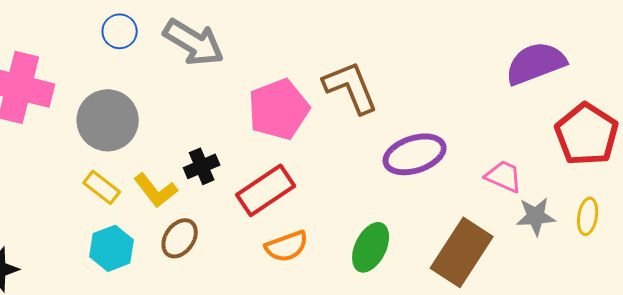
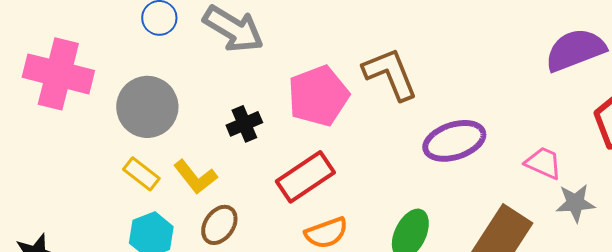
black cross: (202, 166) -> (244, 124), moved

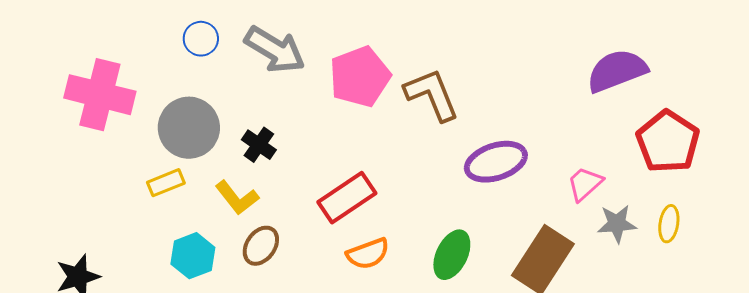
pink pentagon: (318, 96) -> (360, 77), moved
black cross: (244, 124) -> (259, 145), moved, turned -32
pink trapezoid: (543, 163) -> (585, 184), turned -66
yellow rectangle: (141, 174) -> (166, 183), moved, turned -60

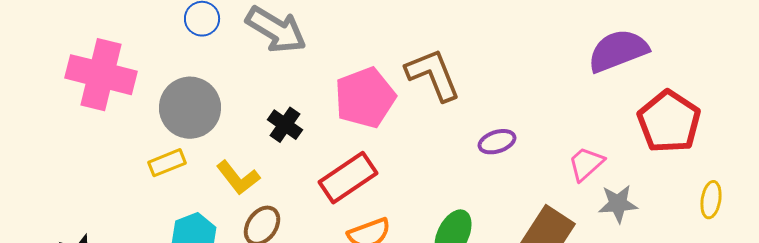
pink pentagon: (360, 77) -> (365, 98), moved
black cross: (259, 145) -> (285, 125), moved
purple ellipse: (496, 162) -> (497, 142), size x0.6
yellow ellipse: (669, 224) -> (711, 200), moved

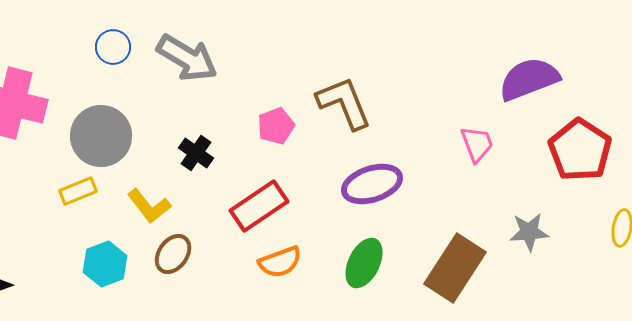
pink pentagon: (365, 98) -> (276, 126), size x0.6
purple ellipse: (497, 142) -> (372, 184), moved, size x1.6
pink trapezoid: (586, 164) -> (477, 144), moved, turned 111

